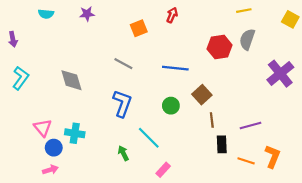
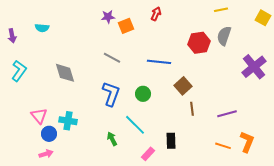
cyan semicircle: (46, 14) -> (42, 28), moved
purple star: (87, 14) -> (108, 17), moved
green circle: (171, 106) -> (143, 94), moved
black rectangle: (222, 144) -> (171, 141), moved

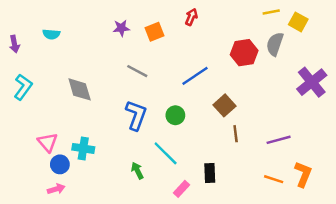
purple star: (108, 17) -> (121, 28), moved
yellow square: (263, 18) -> (298, 22), moved
blue line: (159, 62) -> (195, 76), turned -40

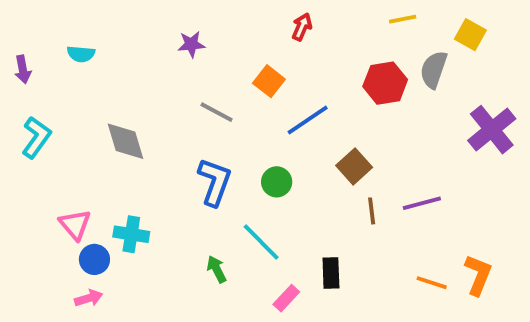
yellow line: (271, 12) -> (403, 19), moved
orange square: (154, 32) -> (269, 81), moved, turned -30
purple line: (279, 140) -> (422, 203), moved

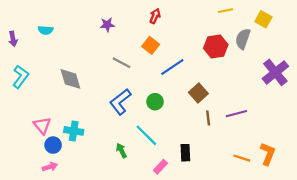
red arrow: (302, 27) -> (155, 16), moved
blue L-shape: (215, 182) -> (120, 102), turned -148

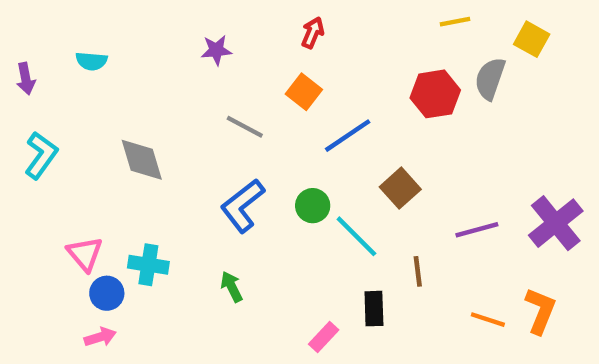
purple cross: (275, 72) -> (556, 223), moved
brown line: (208, 118) -> (418, 271), moved
cyan line: (146, 135) -> (356, 236), moved
green arrow: (121, 150) -> (232, 287), moved

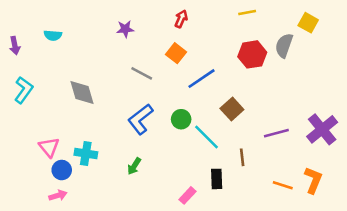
yellow line: (455, 22) -> (247, 13), moved
green arrow: (232, 287) -> (134, 166), turned -120

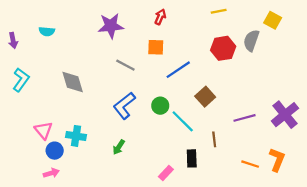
purple star: (125, 29) -> (111, 26), size x1.6
orange square: (176, 53) -> (156, 47), turned -36

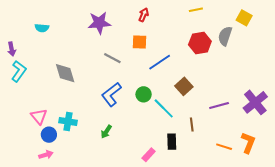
purple arrow: (13, 40) -> (12, 49), moved

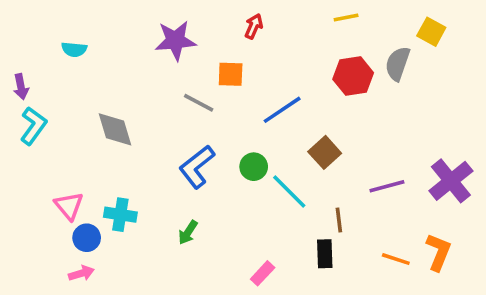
orange square: (140, 42) -> (231, 74), moved
black rectangle: (172, 142) -> (325, 254), moved

